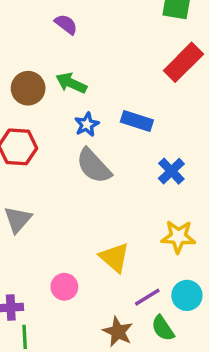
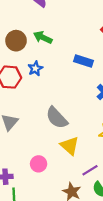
blue star: (87, 124) -> (35, 69), moved
gray semicircle: (94, 166) -> (57, 118), moved

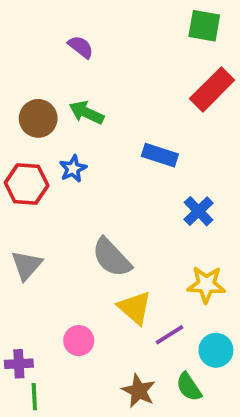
purple line: (90, 170) -> (170, 335), moved

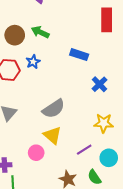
red rectangle: (212, 89) -> (107, 20), turned -45
gray semicircle: (112, 258) -> (54, 109), turned -80
yellow triangle: (135, 308) -> (53, 135), moved

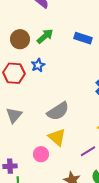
green arrow: (40, 32) -> (45, 36), turned 114
blue rectangle: (79, 55) -> (83, 38), moved

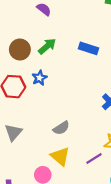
gray semicircle: (58, 111) -> (61, 128), size x0.7
purple line: (88, 151) -> (94, 158), moved

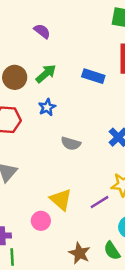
blue star: (39, 78) -> (47, 107), moved
gray semicircle: (61, 128) -> (71, 143), moved, turned 49

